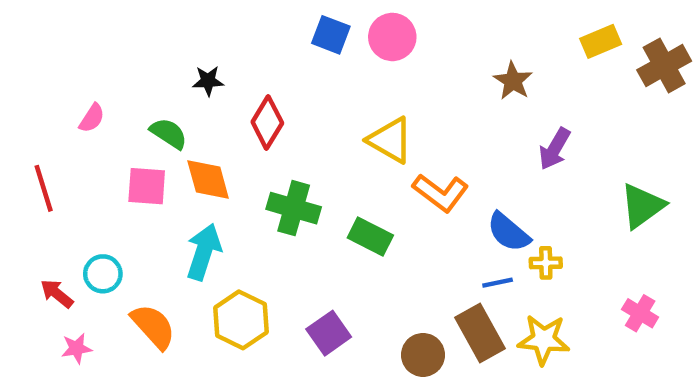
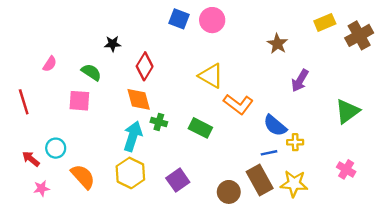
orange diamond: (208, 180) -> (139, 99), moved
green cross: (294, 208) -> (159, 122), moved, size x0.6
cyan arrow: (204, 252) -> (133, 136), moved

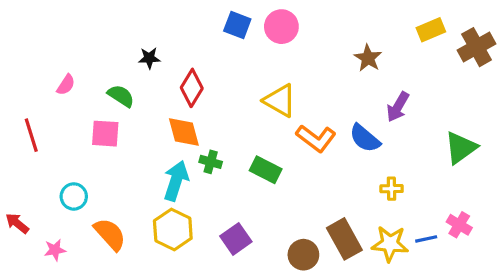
blue semicircle: (275, 126) -> (365, 138), moved
blue line: (269, 153) -> (426, 239), moved
red arrow: (31, 159) -> (17, 223), moved

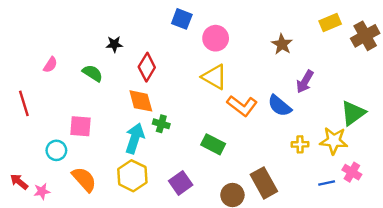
pink circle: (281, 27) -> (216, 38), moved
pink square: (105, 134) -> (81, 126), moved
green rectangle: (266, 170) -> (213, 144), moved
red arrow: (17, 223) -> (19, 182), moved
yellow star: (390, 244) -> (334, 141), moved

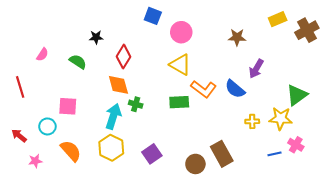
brown star: (282, 44) -> (237, 37), turned -30
green rectangle: (213, 144) -> (179, 102), moved, turned -30
red arrow: (19, 182) -> (19, 136), moved

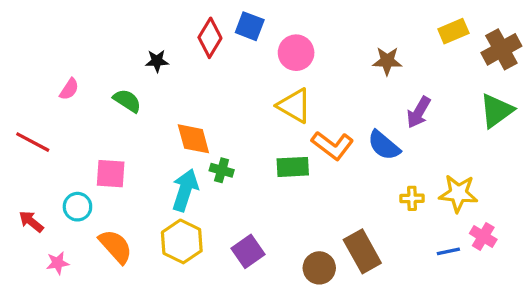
red diamond: (123, 57) -> (210, 38), moved
red line: (20, 87) -> (33, 142), turned -45
green triangle: (297, 95) -> (496, 111), moved

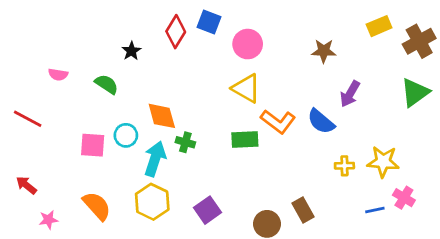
black star: (157, 61) -> (131, 51), turned -30
pink semicircle: (69, 89) -> (58, 74), turned 66
cyan circle: (77, 207) -> (126, 135), moved
brown rectangle: (362, 251) -> (303, 210), size x0.7

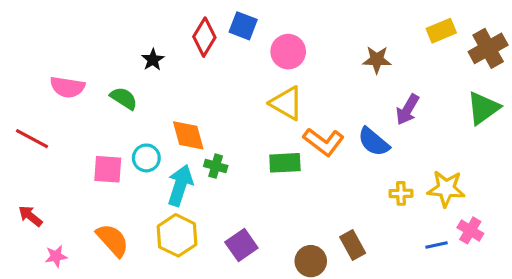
pink semicircle: (58, 74) -> (67, 87), size x1.5

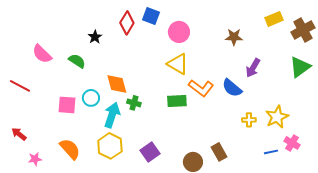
pink semicircle: (67, 87) -> (42, 54), turned 35
yellow star: (446, 189) -> (277, 117), turned -30

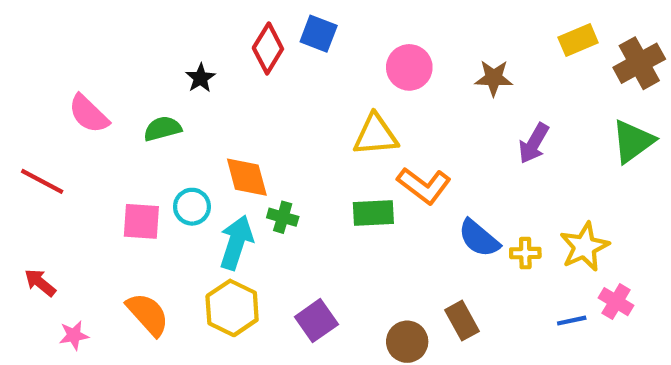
pink circle: (179, 32) -> (409, 67), moved
green semicircle: (77, 61) -> (162, 129), turned -48
yellow triangle: (178, 64) -> (376, 135), turned -35
blue semicircle: (232, 88) -> (479, 238), moved

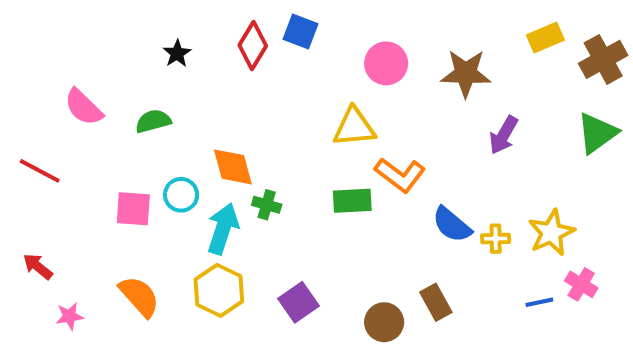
black star: (200, 78) -> (177, 53), moved
brown star: (494, 78) -> (466, 73), size x1.4

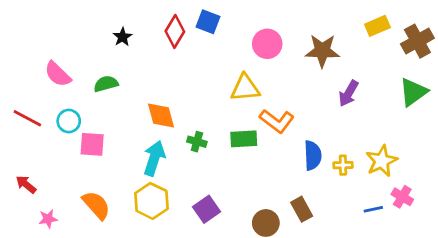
cyan circle: (181, 195) -> (69, 121), moved
green cross: (267, 205) -> (197, 142), moved
blue semicircle: (452, 225) -> (313, 155), turned -132

